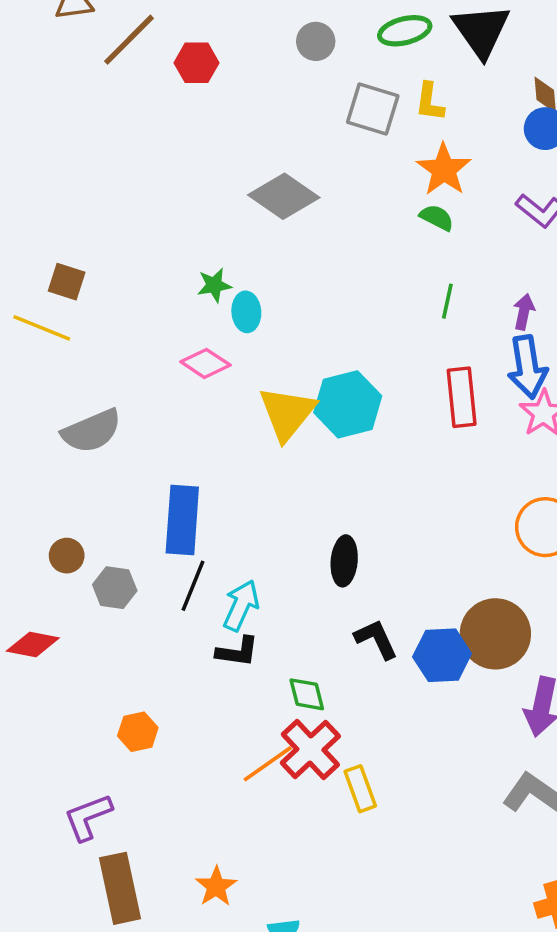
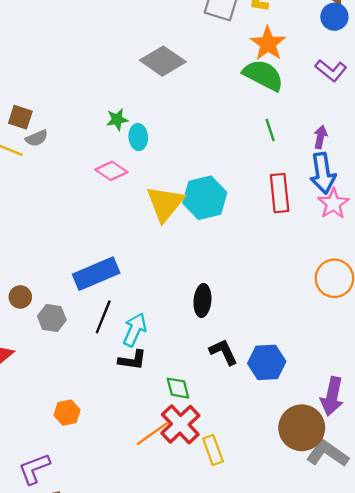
green semicircle: (437, 218) -> (263, 75), size x1.8
green line: (447, 301) -> (270, 130), turned -30
gray semicircle: (92, 431) -> (37, 138), moved, size x0.6
blue rectangle: (182, 520) -> (96, 274), turned 63
brown circle: (495, 634) -> (302, 428), moved

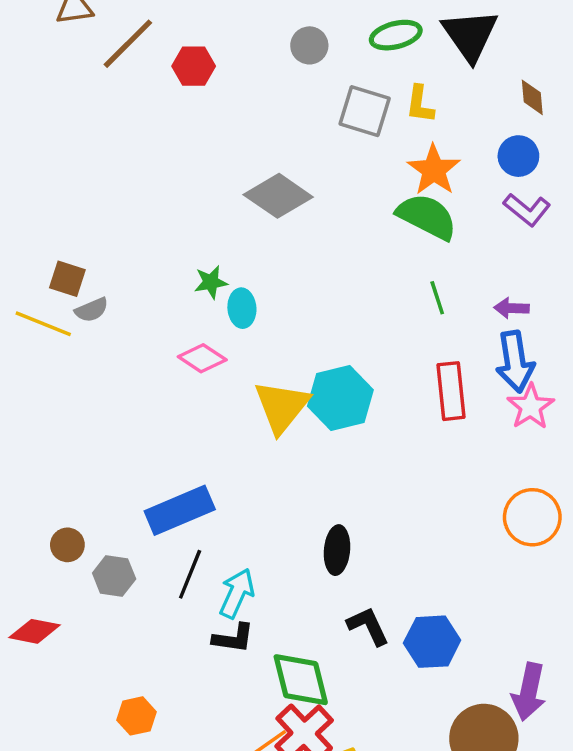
blue circle: (334, 17) -> (518, 156), moved
purple arrow: (320, 137) -> (512, 308), turned -100
green diamond: (178, 388) -> (301, 680), size x1.6

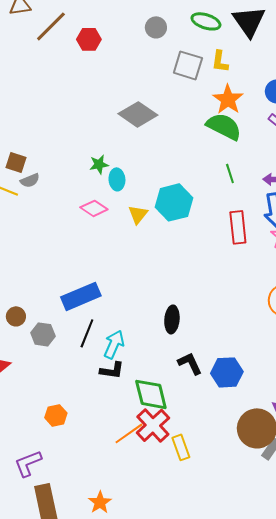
green ellipse: (396, 35) -> (206, 21), turned 32
cyan hexagon: (340, 398) -> (174, 202), moved
yellow triangle: (282, 407) -> (138, 214), moved, size x0.6

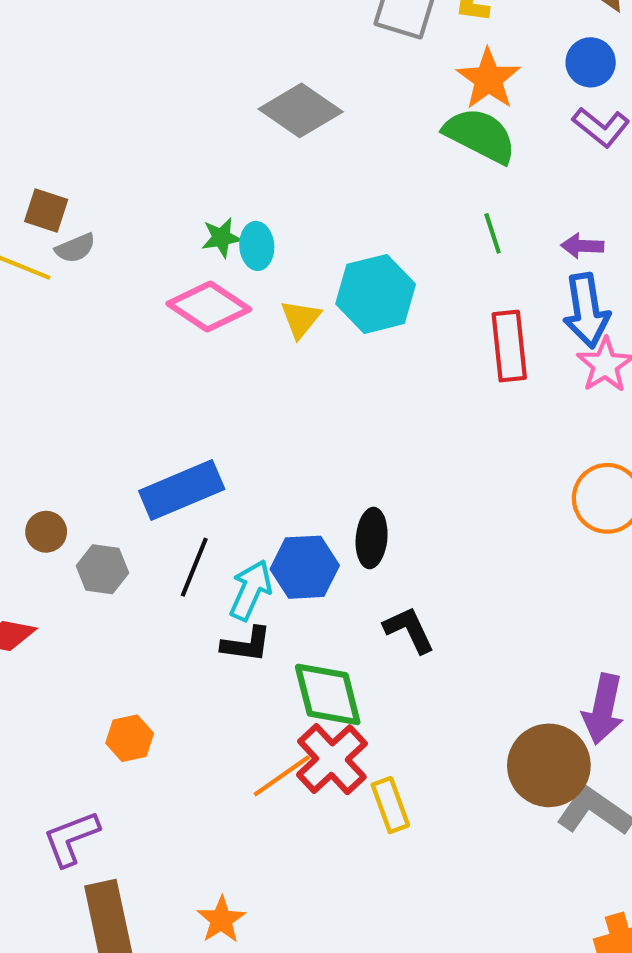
green star: (99, 164) -> (221, 238), moved
pink diamond: (94, 208) -> (209, 306), size x1.4
blue hexagon: (227, 372) -> (305, 567), moved

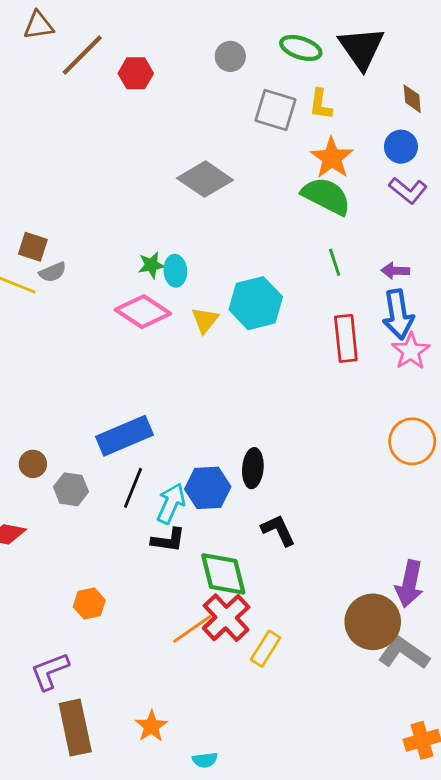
yellow rectangle: (390, 805) -> (266, 649), turned 52

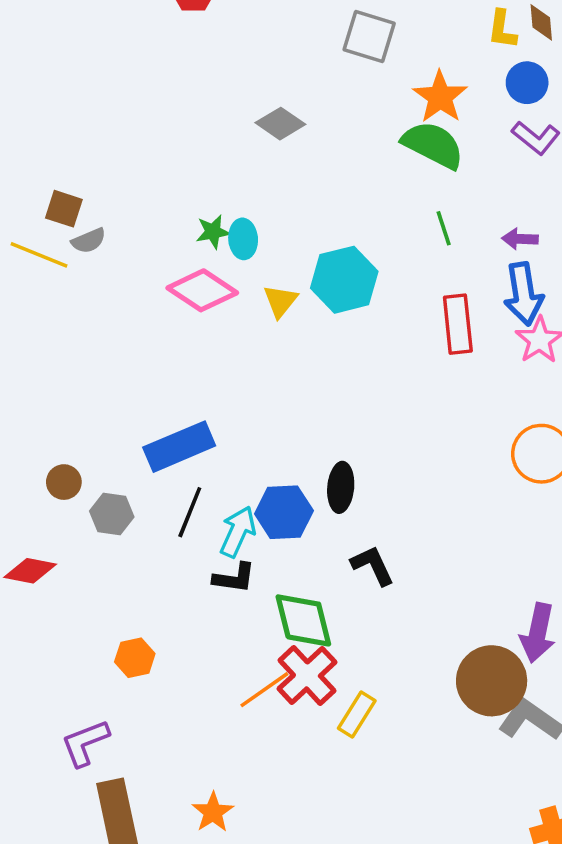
yellow L-shape: (321, 104) -> (502, 29), moved
gray diamond: (205, 179) -> (280, 124), size x0.7

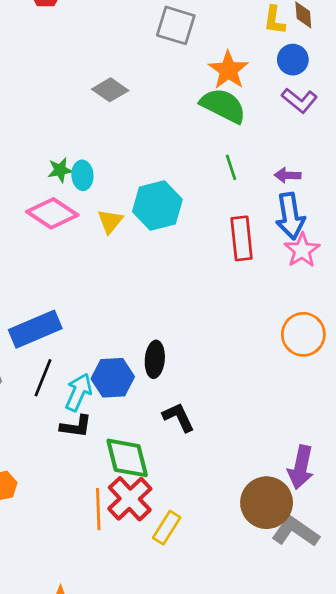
orange line: (264, 690) -> (98, 509), turned -57

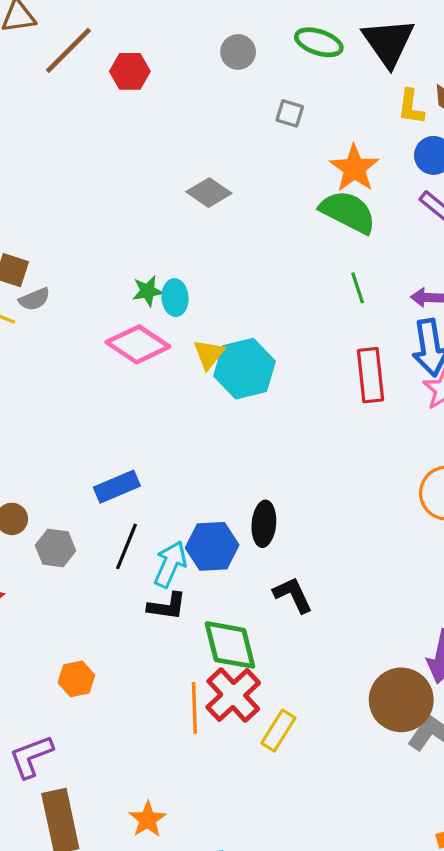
gray square: (176, 25) -> (290, 113), size x0.6
cyan hexagon: (157, 206) -> (244, 369), moved
blue rectangle: (35, 329) -> (117, 487), size x0.7

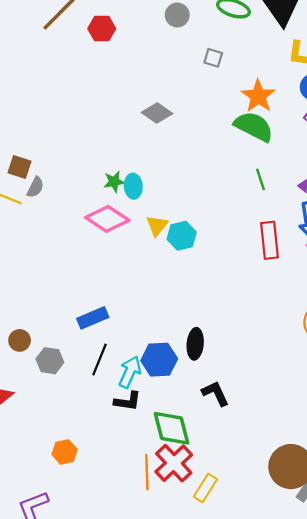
gray semicircle: (34, 299) -> (35, 187), turned -40
cyan hexagon: (244, 369) -> (182, 236), size x0.7

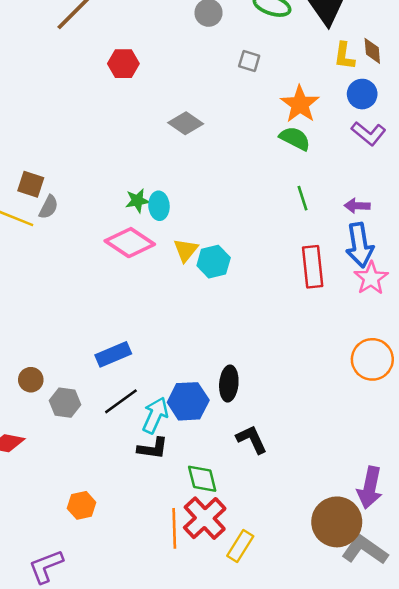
red hexagon: (102, 29) -> (123, 64), moved
green semicircle: (254, 126) -> (295, 138), size x0.7
black line: (99, 360) -> (121, 401), turned 32
green diamond: (172, 428) -> (202, 479), size x0.7

